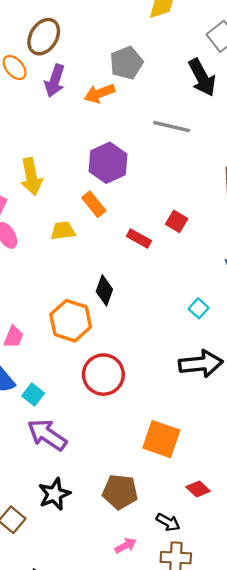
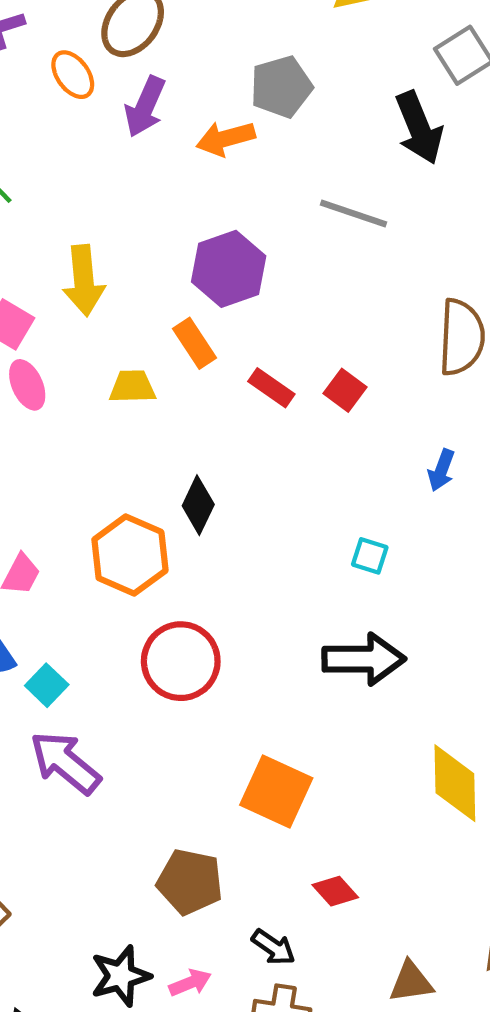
red rectangle: (139, 238) -> (271, 388), moved
cyan square: (199, 308) -> (370, 556), turned -30
black star: (54, 494) -> (121, 976), moved

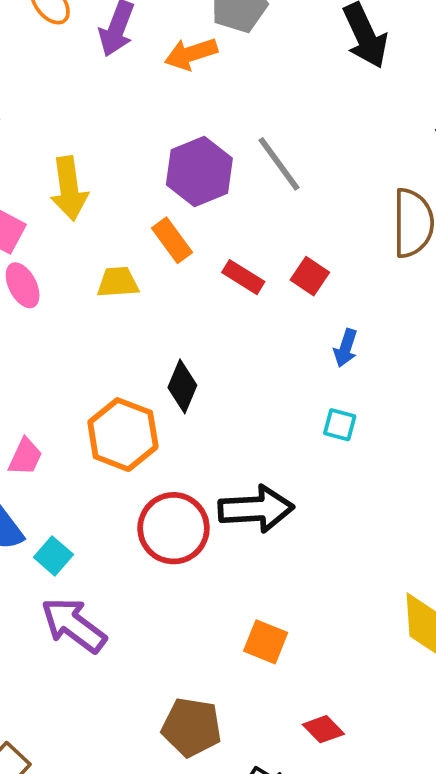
gray line: (354, 213) -> (279, 164), moved, turned 38
blue arrow: (441, 470) -> (346, 348), moved
black arrow: (364, 659) -> (256, 509), moved
orange square: (276, 791) -> (266, 642), size x0.7

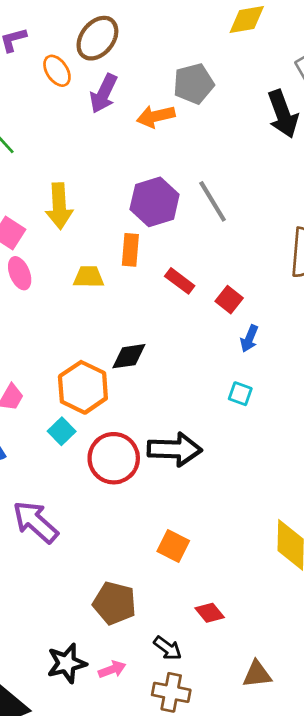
orange rectangle: (172, 240) -> (130, 250), turned 36
red square: (310, 276) -> (229, 300), moved
black diamond: (182, 386) -> (129, 356), turned 54
cyan square: (53, 556) -> (62, 431), moved

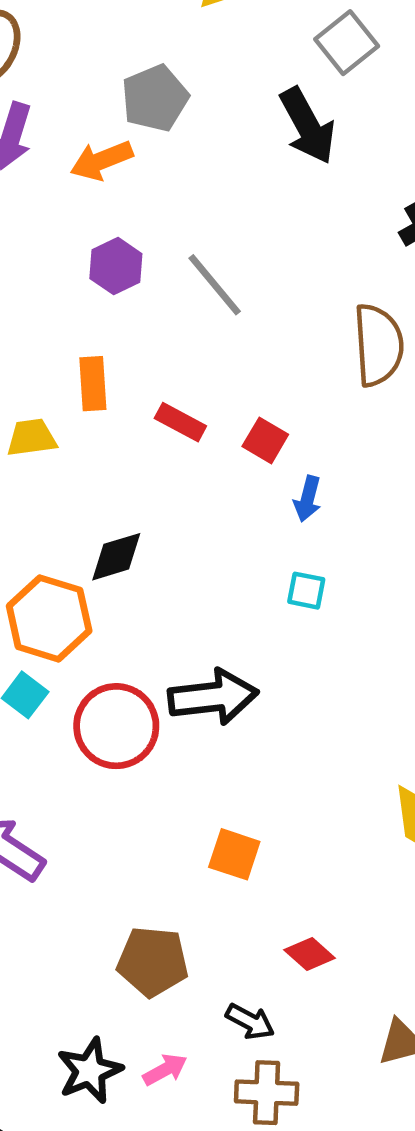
purple hexagon: (155, 202) -> (116, 266), moved, size x0.7

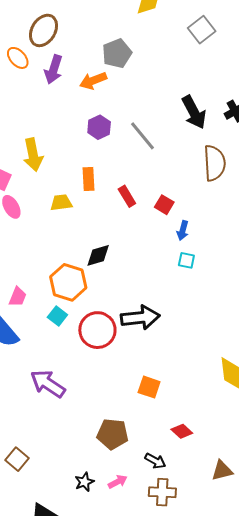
black arrow: (307, 126) -> (194, 112), moved
red rectangle: (180, 422) -> (127, 196), turned 30
cyan square: (306, 591) -> (186, 260), moved
black star: (90, 1071) -> (84, 482), size x0.7

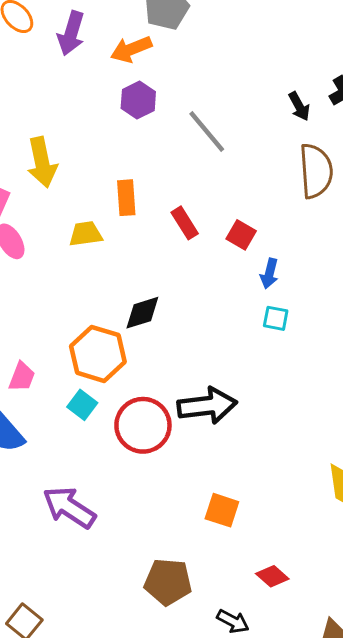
black arrow: (194, 112) -> (299, 106), moved, size x0.6
purple hexagon: (99, 127) -> (138, 100), moved

